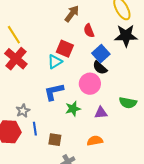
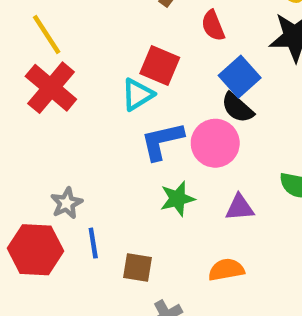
blue L-shape: (54, 92) -> (162, 141), moved

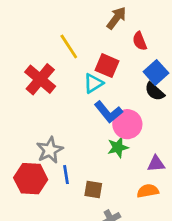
yellow line: (47, 34) -> (69, 47), moved
blue L-shape: (162, 141) -> (108, 112), turned -116
pink circle: (215, 143) -> (127, 124), moved
gray star: (67, 203) -> (50, 150), size x1.4
purple triangle: (240, 208) -> (156, 164), moved

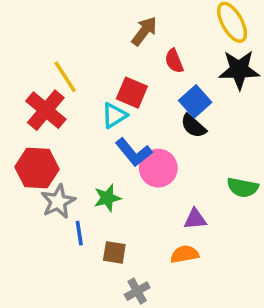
yellow line: (69, 47) -> (65, 77), moved
green star: (118, 147) -> (107, 198), moved
red hexagon: (31, 179) -> (37, 168), moved

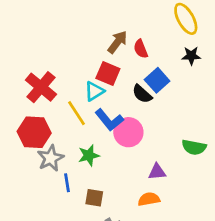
brown arrow: (144, 31) -> (117, 42), moved
black star: (239, 70) -> (191, 56), size x0.6
yellow line: (65, 77) -> (76, 113), moved
black semicircle: (193, 126) -> (142, 94), moved

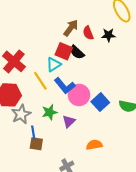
black star: (191, 56) -> (108, 35), moved
blue square: (157, 80) -> (100, 102), moved
black semicircle: (142, 94) -> (77, 52), moved
purple triangle: (157, 172) -> (69, 121), moved, turned -40
brown square: (94, 198) -> (36, 144), moved

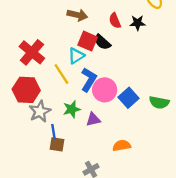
brown arrow: (71, 28) -> (77, 15), moved, turned 66
blue L-shape: (65, 86) -> (89, 80), turned -110
purple triangle: (69, 121) -> (93, 119), turned 32

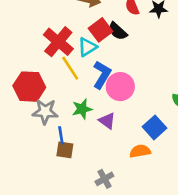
red square: (88, 41) -> (101, 30), turned 30
red cross: (32, 52) -> (58, 42), moved
blue square: (128, 98) -> (155, 127), moved
gray star: (40, 111) -> (45, 112), turned 30
purple triangle: (93, 119) -> (107, 121), turned 49

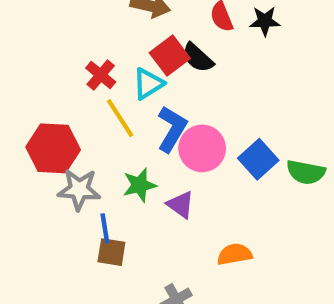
red cross: (58, 42) -> (101, 75), size x0.6
blue square: (155, 127) -> (258, 159), moved

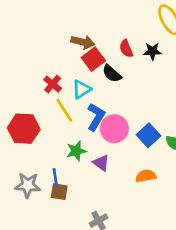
red square: (170, 56) -> (93, 59), moved
gray star: (79, 189) -> (28, 185), moved
orange semicircle: (235, 254) -> (146, 176), moved

